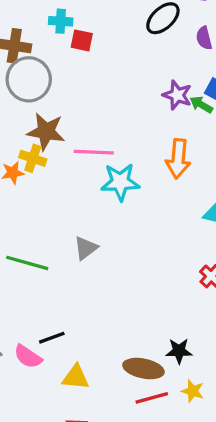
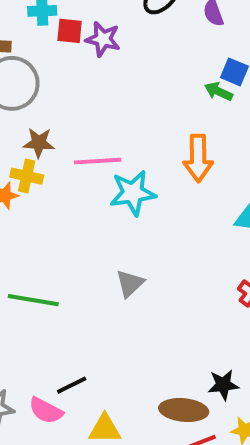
purple star: (177, 95) -> (103, 39), moved
brown star: (46, 131) -> (39, 143), size x0.7
gray triangle: (86, 248) -> (130, 283), moved

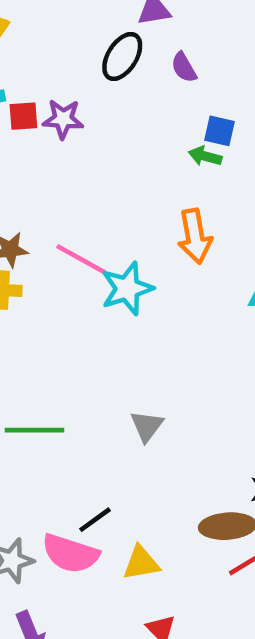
pink line: (98, 161) -> (81, 259), turned 42
gray triangle: (130, 283) -> (147, 426), moved
pink semicircle: (46, 411) -> (70, 554), size x1.4

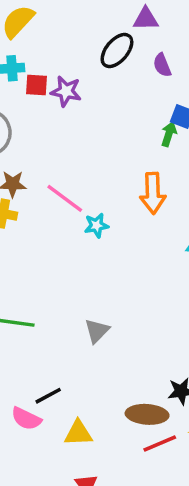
green arrow: (205, 156) -> (169, 134), turned 85
cyan star: (127, 289) -> (96, 225), size x0.6
pink semicircle: (70, 554) -> (26, 419), size x0.7

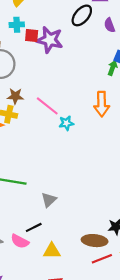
purple star: (66, 91) -> (50, 40), size x1.4
gray triangle: (97, 331) -> (49, 200), moved

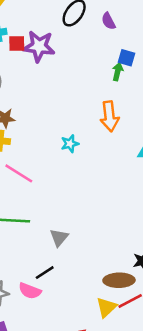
pink line: (47, 106) -> (19, 173), moved
yellow triangle: (52, 251) -> (106, 307), moved, turned -36

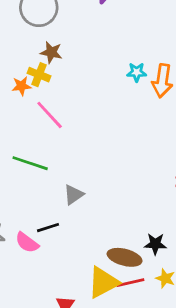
cyan star: (70, 144) -> (137, 72), moved
yellow triangle: (106, 307) -> (103, 282), size x1.4

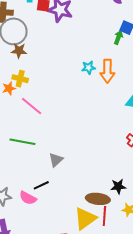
brown star: (51, 52) -> (19, 51), moved
red line: (130, 283) -> (104, 216), turned -66

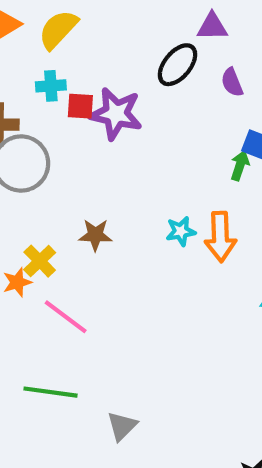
brown star: (19, 51) -> (95, 235), moved
yellow cross: (20, 79) -> (40, 261), turned 35

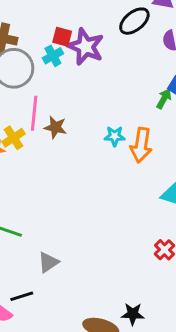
cyan cross: (51, 86) -> (53, 56), moved, turned -36
pink line: (66, 317) -> (34, 113), moved, turned 48

